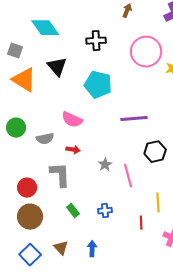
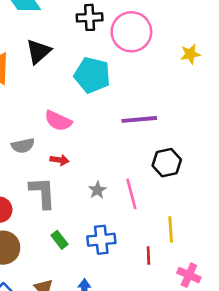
pink circle: (146, 52) -> (131, 32), moved
black triangle: (57, 67) -> (39, 51), turned 30
gray star: (105, 165) -> (97, 190), moved
blue cross: (105, 211) -> (101, 240), size x1.5

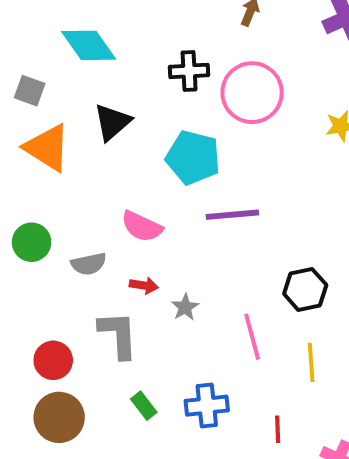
purple line: (139, 119) -> (232, 215), moved
gray star: (97, 190) -> (185, 307), moved
yellow line: (171, 229) -> (311, 362), moved

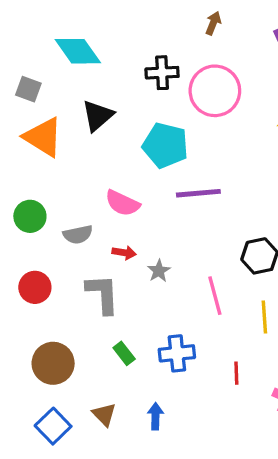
red circle: (53, 360) -> (35, 287), moved

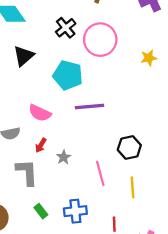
black cross: (162, 73) -> (66, 28), turned -36
red arrow: (124, 253) -> (41, 145), turned 112

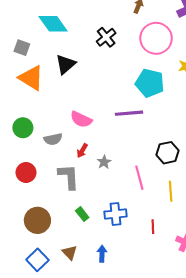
pink circle: (100, 40) -> (156, 38), moved
cyan pentagon: (68, 75) -> (150, 83), moved

